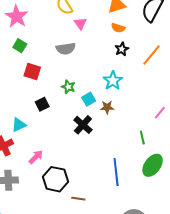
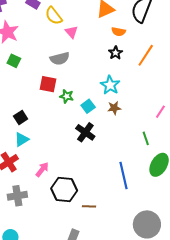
orange semicircle: (118, 28) -> (118, 32), moved
red square: (32, 72) -> (48, 84), moved
black square: (42, 104) -> (21, 118), moved
brown star: (107, 107) -> (114, 108), moved

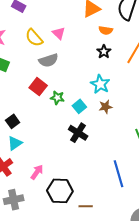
yellow semicircle: (54, 16) -> (34, 38), moved
red square: (48, 84) -> (38, 87), turned 30

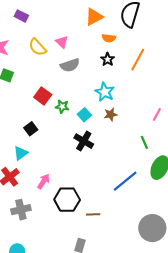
gray semicircle: (48, 60) -> (70, 65), moved
black square: (13, 121) -> (31, 129), moved
blue line: (118, 174) -> (125, 181), turned 68

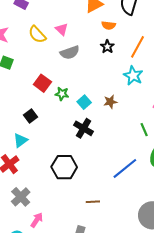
cyan star: (105, 92) -> (133, 76), moved
pink arrow: (44, 181) -> (37, 220), moved
black hexagon: (67, 200) -> (64, 167), moved
gray cross: (21, 210) -> (21, 197), turned -30

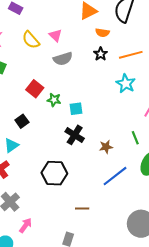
orange line: (138, 47) -> (131, 55), turned 45
cyan square: (84, 102) -> (76, 109), turned 32
brown star: (110, 102) -> (106, 147), moved

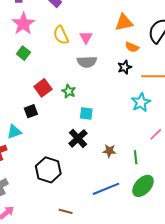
red square: (35, 89) -> (43, 88), moved
green star: (54, 100) -> (69, 91), moved
brown star: (106, 147) -> (109, 151), moved

